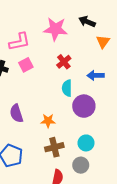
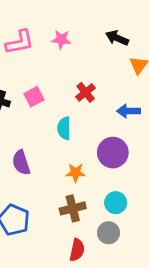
pink star: (55, 29) -> (61, 39), moved, size x0.6
pink L-shape: (20, 42) -> (20, 42), moved
cyan semicircle: (67, 88) -> (64, 128), moved
orange star: (48, 121) -> (76, 173), moved

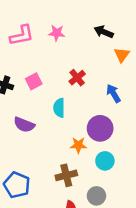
blue arrow: (129, 111) -> (113, 93), turned 60
purple semicircle: (21, 163) -> (24, 125), moved, turned -50
orange star: (76, 173) -> (78, 145), moved
cyan circle: (116, 203) -> (105, 161), moved

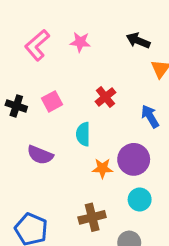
pink L-shape: (22, 35) -> (37, 45), turned 150
orange star: (78, 145) -> (102, 168), moved

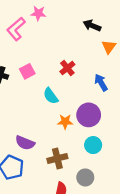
pink star: (80, 42) -> (38, 13), moved
cyan semicircle: (83, 134) -> (51, 96), turned -36
purple semicircle: (40, 155) -> (25, 143), moved

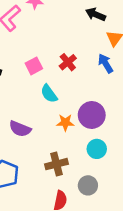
pink square: (27, 71) -> (34, 66), moved
blue arrow: (101, 83) -> (106, 63), moved
purple semicircle: (25, 143) -> (20, 129), moved

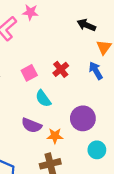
orange star: (65, 123) -> (55, 136), moved
purple semicircle: (20, 129) -> (32, 125), moved
cyan circle: (97, 149) -> (97, 150), moved

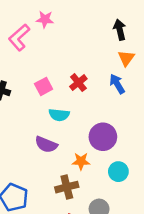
black arrow: (86, 25) -> (120, 30), moved, turned 54
cyan semicircle: (43, 99) -> (59, 115), turned -48
orange star: (55, 136) -> (81, 161), moved

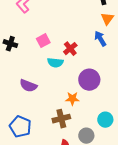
red cross: (78, 83) -> (70, 49), moved
purple semicircle: (46, 145) -> (28, 86), moved
cyan circle: (118, 172) -> (105, 120), moved

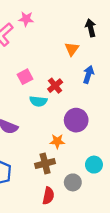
orange triangle: (107, 19) -> (72, 49), moved
blue arrow: (100, 39) -> (88, 75), turned 49

